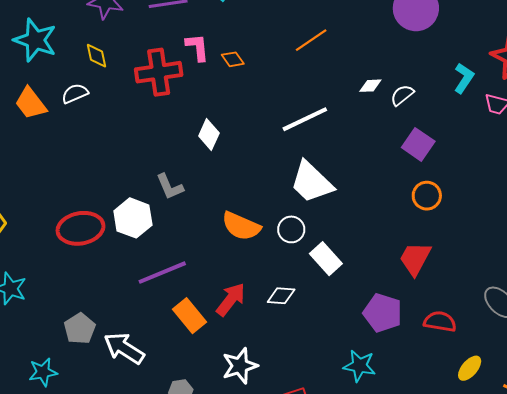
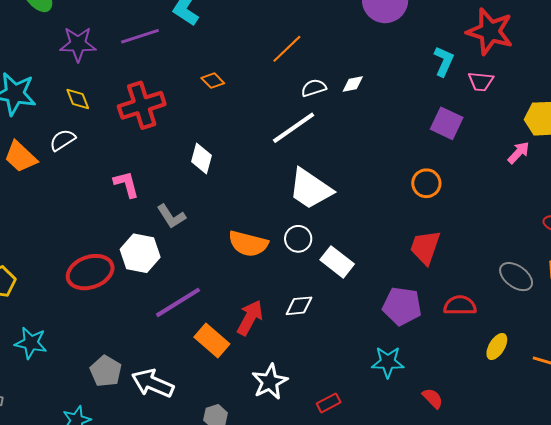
pink L-shape: (197, 47) -> (126, 184), moved
white semicircle: (402, 95) -> (314, 88), moved, turned 30
purple square: (418, 144) -> (447, 123), moved

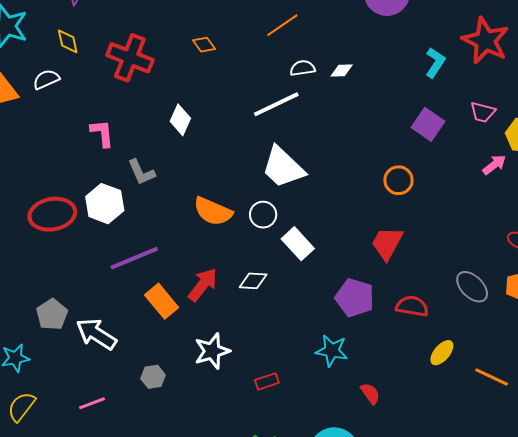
pink trapezoid: (481, 81) -> (483, 112), moved
red cross: (142, 105) -> (130, 58), turned 30

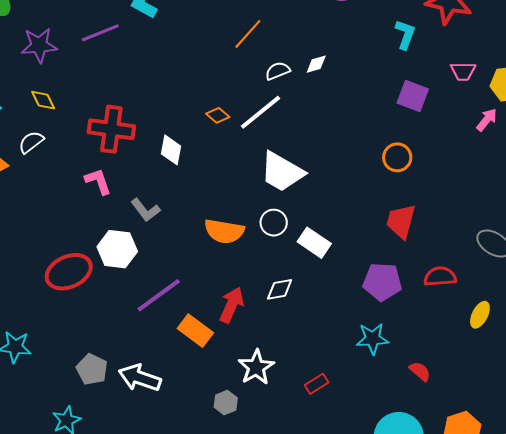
orange diamond: (204, 45) -> (218, 115), moved
red cross: (130, 58) -> (111, 129), moved
gray hexagon: (153, 377) -> (226, 403), moved

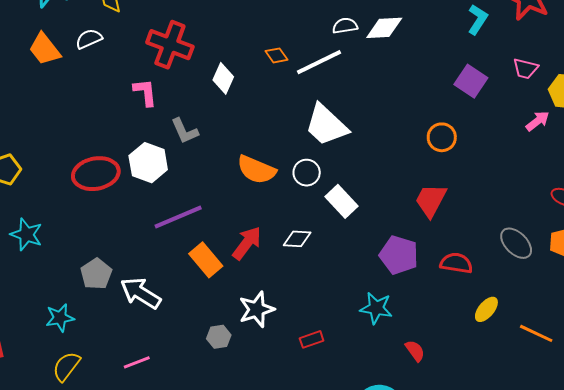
white diamond: (316, 64) -> (384, 28), size x1.6

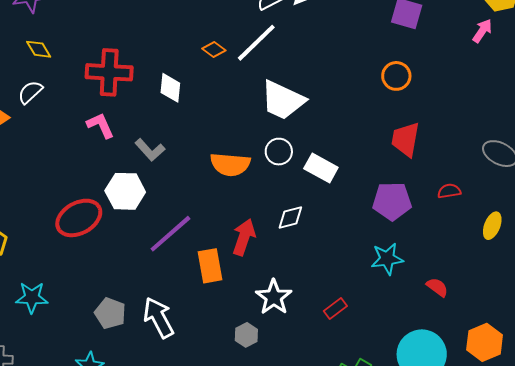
orange rectangle: (206, 260) -> (210, 266), turned 48
red semicircle: (456, 263) -> (449, 191), size x0.7
white arrow: (141, 293) -> (159, 318), turned 48

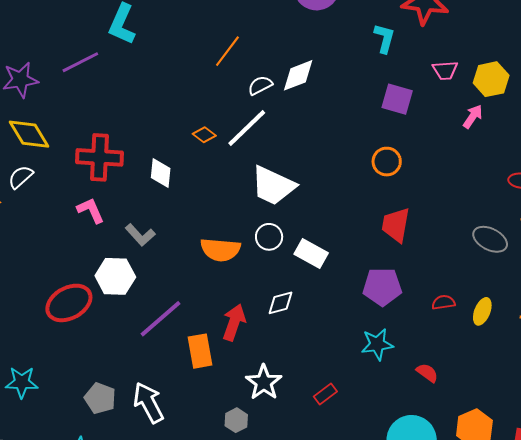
yellow diamond: (39, 49) -> (29, 134), size x1.6
red semicircle: (449, 191) -> (443, 302), moved

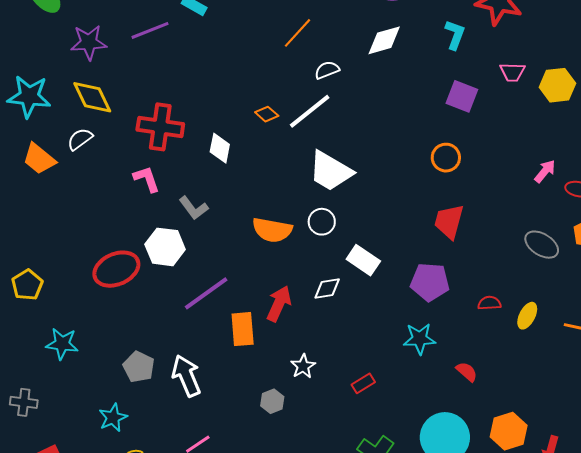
white diamond: (298, 75) -> (384, 40), moved
pink arrow: (473, 116) -> (545, 171), moved
white rectangle: (311, 253) -> (363, 260), moved
white star: (264, 382) -> (303, 366), size x0.7

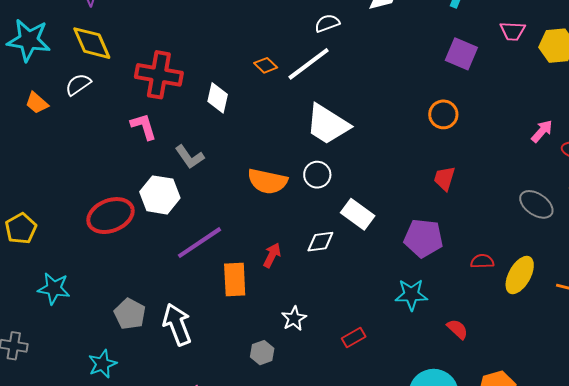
orange trapezoid: (39, 159) -> (37, 103), size x0.7
red trapezoid: (449, 222) -> (444, 178), size x0.7
red arrow: (279, 304) -> (272, 255), size x0.7
yellow ellipse: (527, 316) -> (520, 275), size x1.4

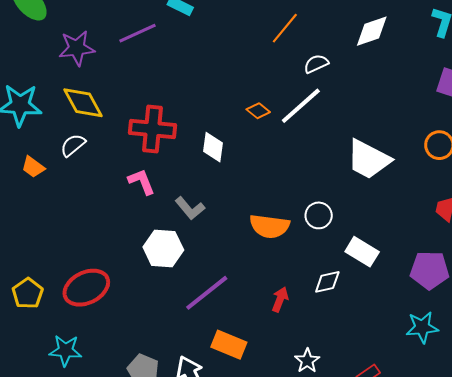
white trapezoid: (328, 124) -> (368, 159), moved
red ellipse: (111, 216) -> (86, 288), moved
orange rectangle: (235, 279) -> (229, 345), moved, turned -60

